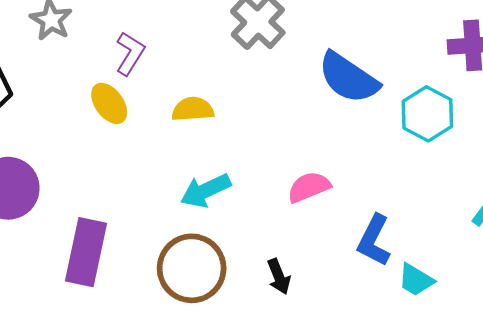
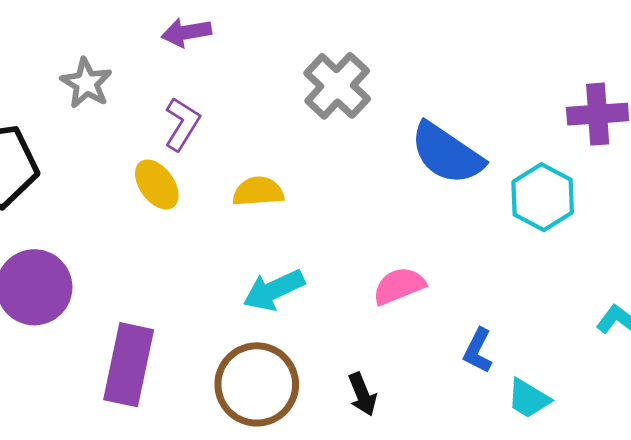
blue L-shape: (374, 240) -> (478, 351), size x0.7

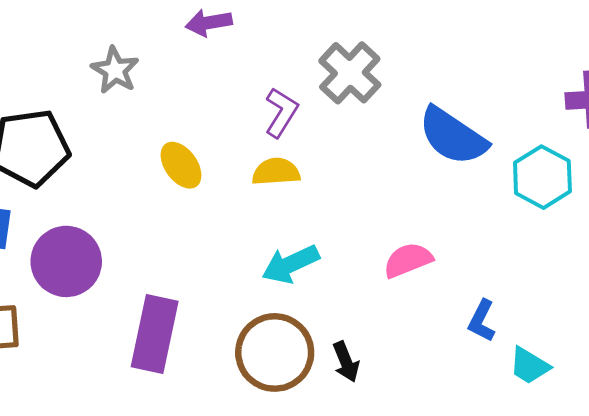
purple L-shape: (182, 124) -> (281, 112), moved
black arrow: (362, 394) -> (346, 362), moved

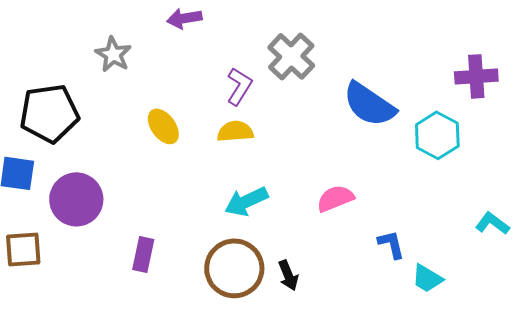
blue L-shape: (482, 321) -> (391, 244), turned 140
purple rectangle: (155, 334) -> (143, 254), size x0.6

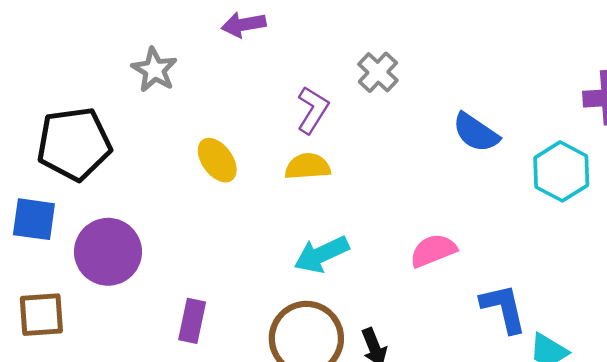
gray cross: (291, 56) -> (378, 72), size x0.7
blue semicircle: (369, 104) -> (476, 133), size x0.7
blue L-shape: (391, 244) -> (503, 308), size x1.4

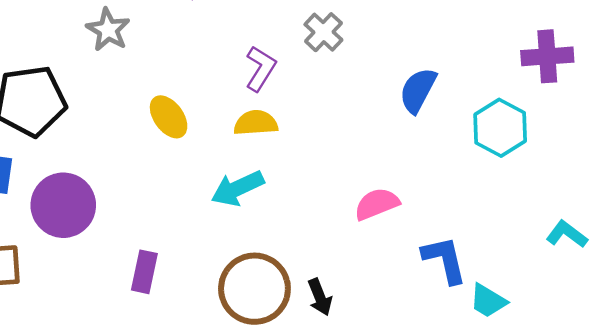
blue semicircle: (476, 133) -> (418, 90), turned 84
cyan arrow: (321, 254) -> (238, 188), moved

